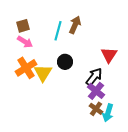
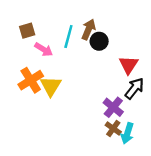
pink arrow: (25, 42) -> (44, 49), moved
black circle: (65, 62) -> (99, 41), moved
black arrow: (94, 77) -> (134, 88), moved

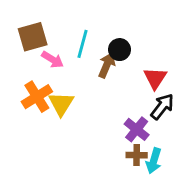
brown arrow: (88, 29) -> (107, 65), moved
brown square: (27, 31) -> (33, 37), size x1.5
brown cross: (113, 129) -> (137, 155), turned -35

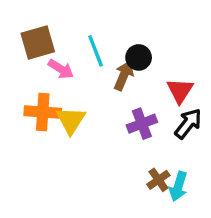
cyan line: (82, 44) -> (96, 51), turned -36
orange cross: (37, 97) -> (43, 112), turned 36
purple cross: (137, 129) -> (142, 124), moved, turned 30
brown cross: (137, 155) -> (158, 180), turned -36

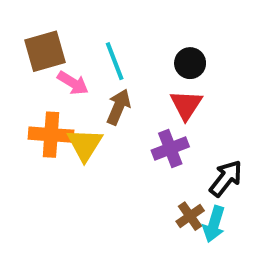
black circle: (139, 57) -> (190, 63), moved
brown arrow: (124, 76) -> (119, 107), moved
red triangle: (180, 91) -> (186, 105), moved
black arrow: (188, 124) -> (226, 178), moved

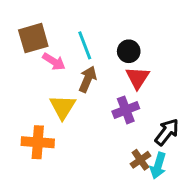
black circle: (190, 63) -> (129, 51), moved
orange cross: (51, 135) -> (38, 142), moved

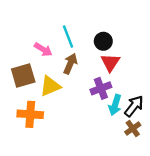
brown square: (33, 38) -> (23, 75), moved
yellow triangle: (63, 107) -> (50, 86), turned 35
brown cross: (140, 160) -> (133, 128), moved
cyan arrow: (158, 166) -> (115, 105), moved

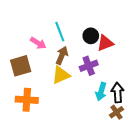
red triangle: (110, 62) -> (105, 43), moved, turned 36
yellow triangle: (50, 86) -> (61, 75), moved
purple cross: (101, 88) -> (89, 66), moved
black arrow: (134, 106) -> (118, 93), turned -42

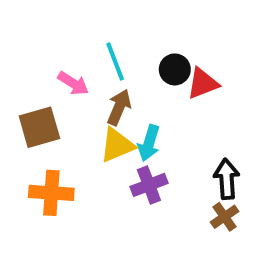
purple cross: (89, 66) -> (149, 185), moved
cyan arrow: (101, 92) -> (149, 143), moved

